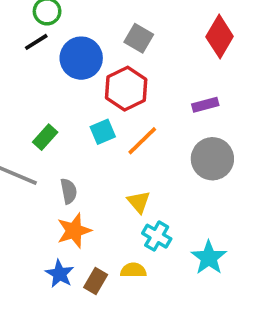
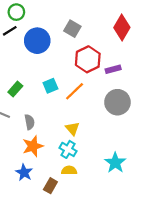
red hexagon: (126, 89) -> (88, 59), moved
cyan cross: (157, 236) -> (68, 149), moved
brown rectangle: (96, 281) -> (50, 186), moved

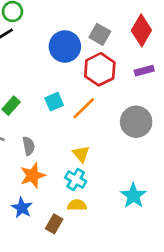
gray square: (72, 29) -> (100, 34), moved
blue circle: (37, 41) -> (65, 46), moved
purple rectangle: (113, 69) -> (144, 71), moved

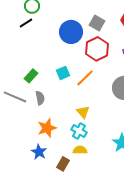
gray semicircle: (29, 146) -> (40, 98), moved

